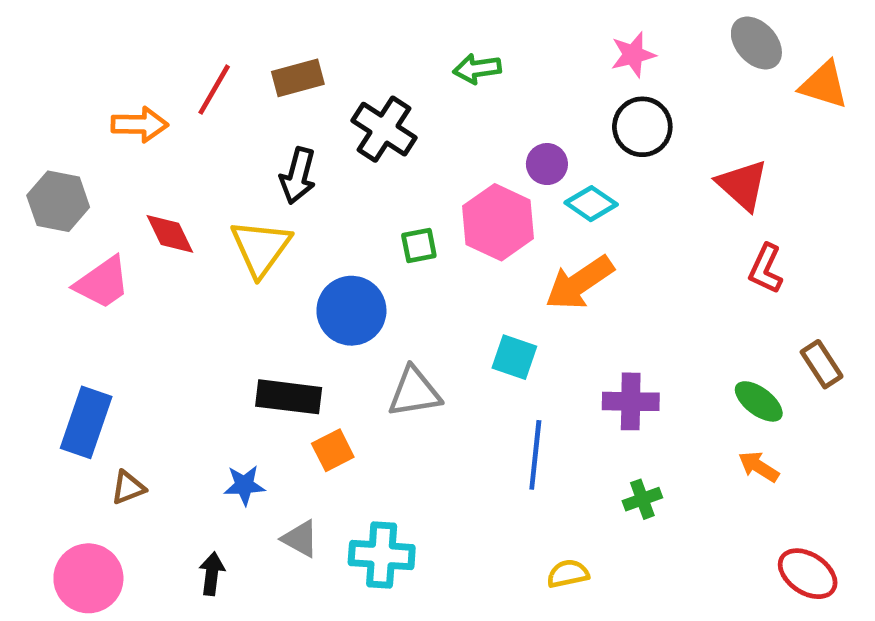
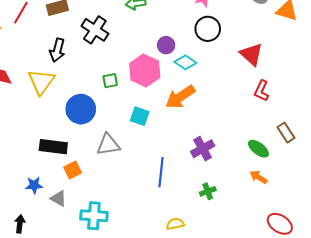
cyan square: (514, 357) -> (140, 116), moved
purple cross: (631, 401) -> (203, 149), turned -30
gray triangle: (300, 539) -> (58, 198), moved

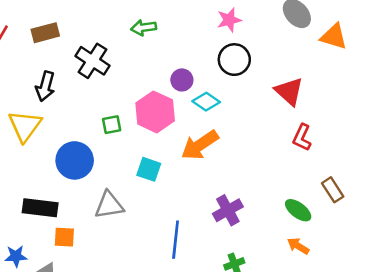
orange square: (73, 170) -> (64, 237), turned 30

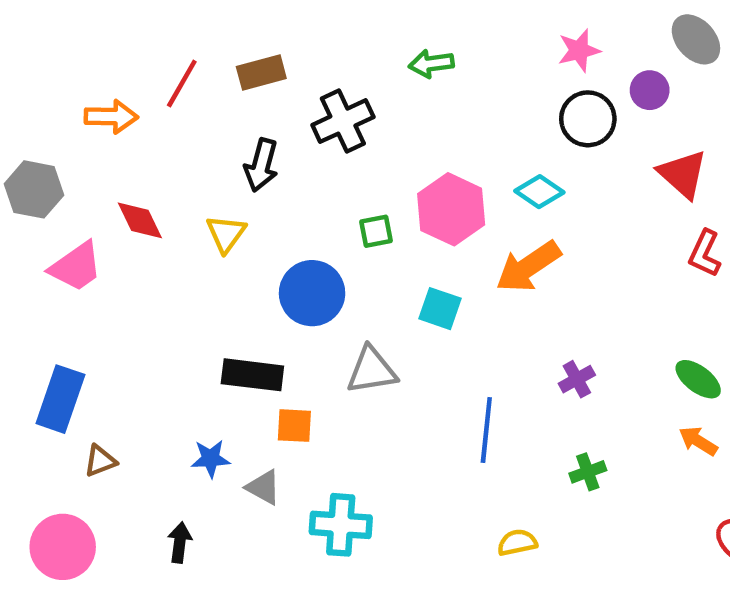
black cross: (93, 61) -> (343, 121), turned 32
purple circle: (182, 80) -> (650, 90), moved
yellow triangle: (25, 126) -> (226, 234), size x0.7
purple cross: (228, 210) -> (577, 379), size x0.7

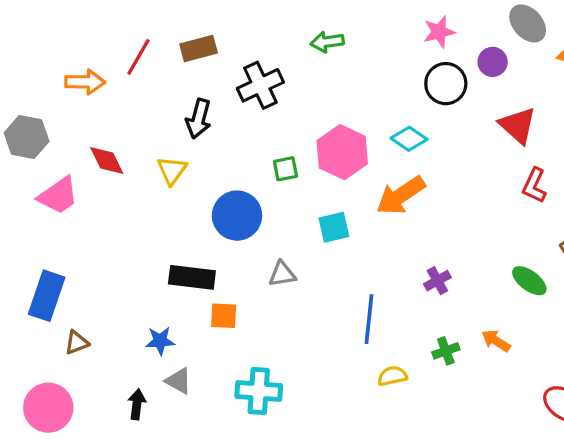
cyan square: (440, 309) -> (334, 227), turned -32
gray triangle: (372, 370) -> (282, 274), size x0.7
orange arrow: (698, 441) -> (496, 341), moved
gray triangle: (263, 487) -> (179, 381), moved
yellow semicircle: (517, 542) -> (392, 376), moved

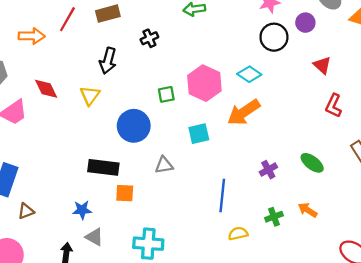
black cross: (260, 85) -> (149, 38), size x0.6
red triangle: (518, 125) -> (322, 65), size x0.7
green ellipse: (529, 281) -> (312, 163), moved

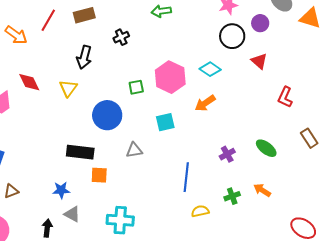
orange arrow: (32, 36) -> (16, 35), turned 35
red triangle: (322, 65) -> (259, 61), moved
orange arrow: (244, 112) -> (205, 103), size x0.7

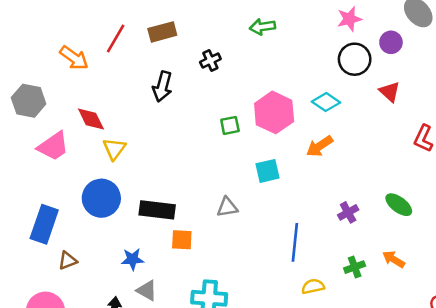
yellow triangle: (68, 88) -> (114, 149), moved
blue circle: (107, 115) -> (101, 198), moved

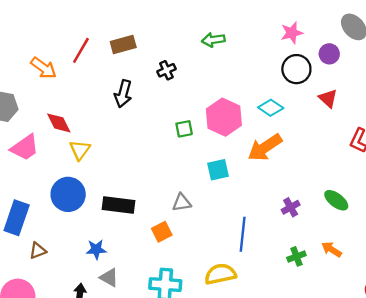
orange arrow: (320, 146) -> (265, 148), size x1.4
orange square: (182, 240) -> (162, 232), moved, turned -30
yellow semicircle: (313, 286) -> (220, 274), moved, size x1.5

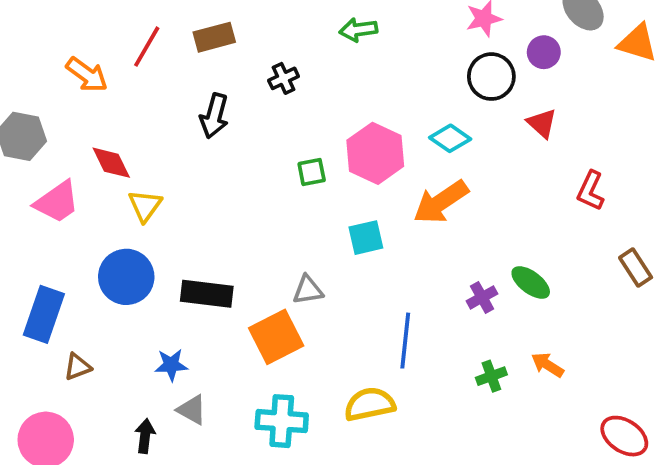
green ellipse: (336, 200) -> (531, 282), moved
orange square: (162, 232) -> (276, 337), size x1.6

